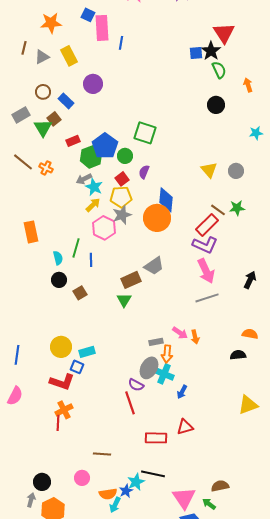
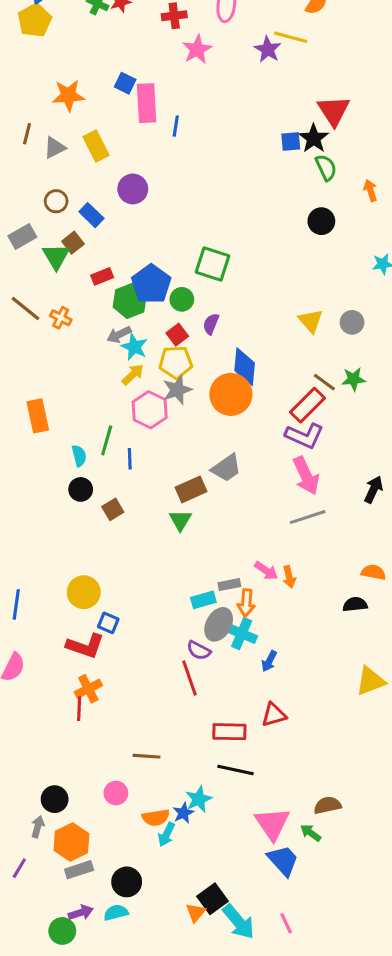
cyan rectangle: (87, 352) -> (203, 600), moved
black line: (153, 474) -> (235, 770), moved

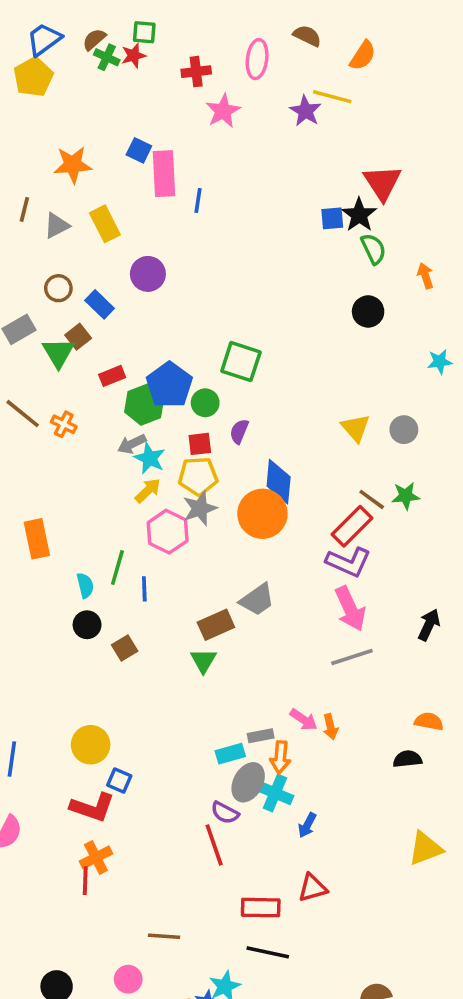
red square: (177, 335) -> (200, 444), turned 30

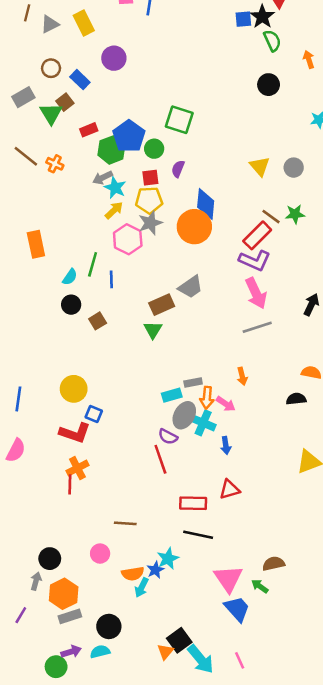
cyan semicircle: (85, 585) -> (70, 277), turned 48
pink arrow: (304, 720) -> (226, 404), moved
blue arrow: (307, 825) -> (226, 445), turned -36

